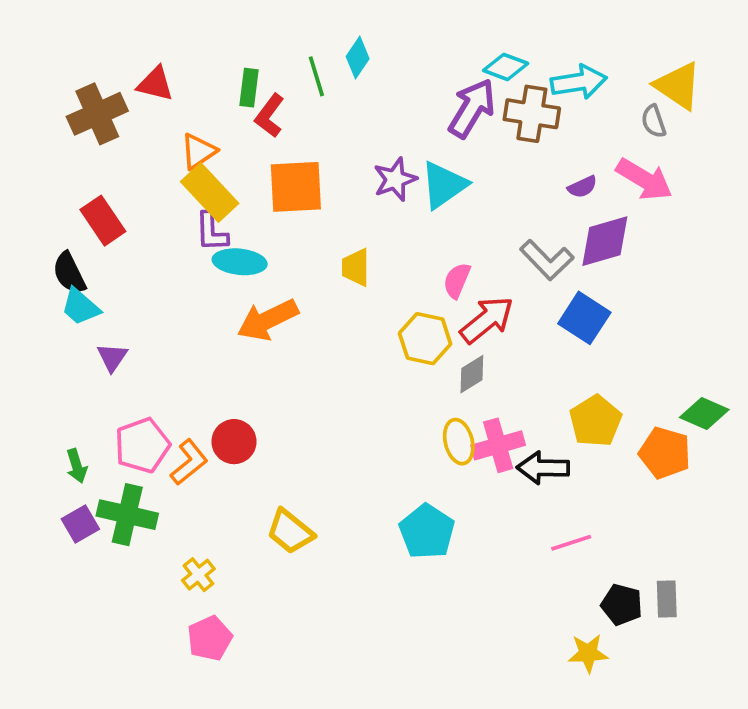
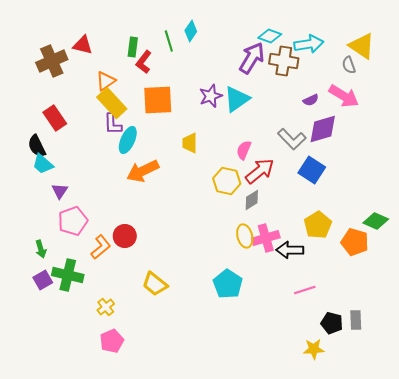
cyan ellipse: (240, 262) -> (128, 140), turned -72
pink pentagon: (142, 445) -> (73, 221), moved

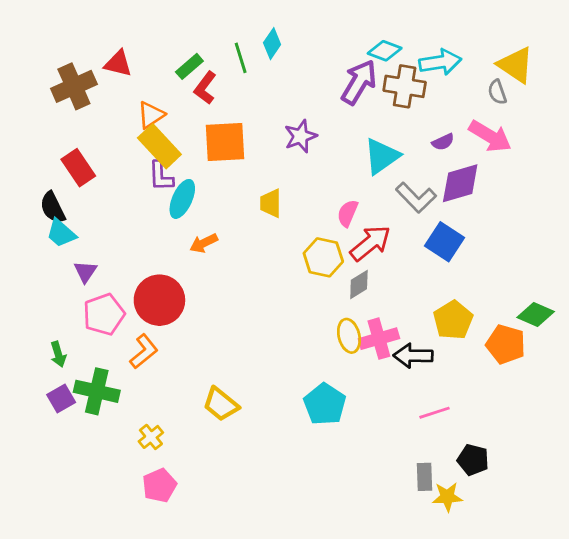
green rectangle: (133, 47) -> (189, 66), turned 42
cyan triangle: (237, 99) -> (382, 156), moved
orange arrow: (143, 171) -> (204, 243), size x0.6
red circle: (125, 236) -> (159, 300), moved, size x1.5
gray rectangle: (356, 320) -> (425, 477), moved

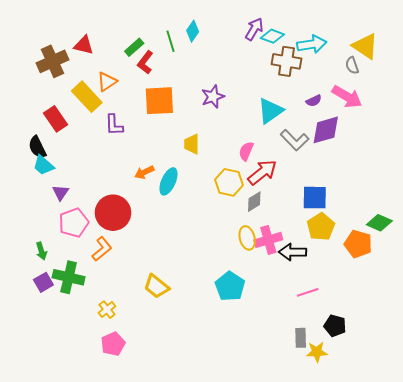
purple arrow: (359, 82) -> (254, 29), moved, size x0.7
yellow rectangle: (159, 146) -> (87, 97), moved
cyan ellipse: (182, 199) -> (168, 181), moved
blue square: (444, 242) -> (315, 198), moved, turned -32

